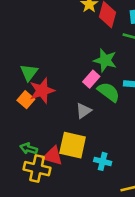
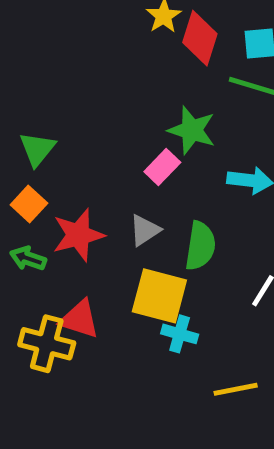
red star: (42, 91) -> (78, 235), moved
green semicircle: (109, 92) -> (200, 246), moved, turned 60
yellow square: (73, 145) -> (159, 296), moved
green arrow: (29, 149) -> (28, 259), moved

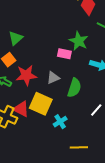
pink rectangle: (162, 167) -> (64, 54), turned 48
yellow square: (159, 296) -> (41, 104), moved
cyan cross: (180, 334) -> (60, 122), turned 32

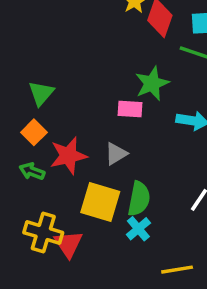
green star: (79, 41) -> (152, 83), turned 30
green semicircle: (74, 88) -> (139, 199), moved
red triangle: (21, 109) -> (68, 244), moved, turned 36

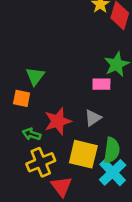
orange square: (34, 132) -> (22, 98), moved, turned -30
cyan cross: (138, 229) -> (113, 172), size x1.5
yellow cross: (43, 233) -> (41, 162), moved, turned -36

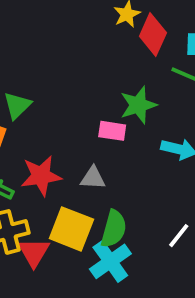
gray triangle: (93, 118) -> (93, 178), turned 30
red triangle: (61, 186) -> (34, 252), moved

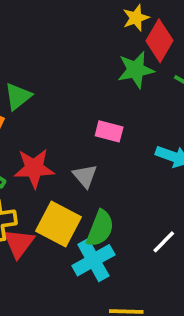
green star: (138, 105) -> (136, 70), moved
gray triangle: (93, 178) -> (85, 176), turned 40

